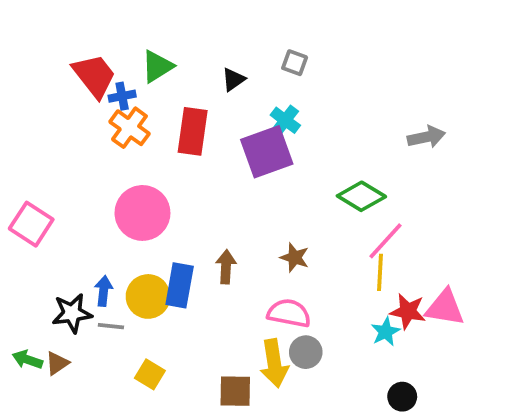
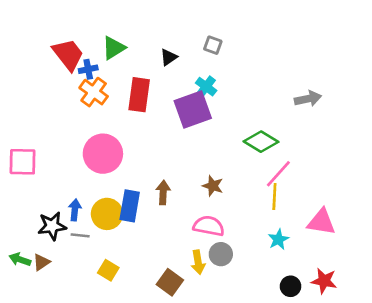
pink square: (31, 224) -> (23, 162), turned -32
red star: (408, 311) -> (324, 281), moved
yellow arrow: (274, 363) -> (198, 262), size x0.7
brown square: (235, 391) -> (170, 282), turned 35

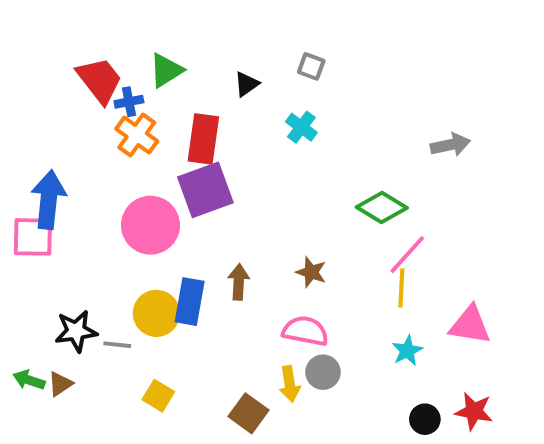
purple square: (193, 109) -> (205, 190), moved
blue arrow: (75, 210) -> (49, 200), moved, size x1.8

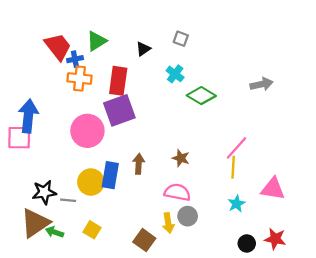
orange cross: (137, 135) -> (79, 78), turned -30
green diamond: (382, 208) -> (201, 96), moved
green arrow: (29, 380) -> (54, 232), moved
brown triangle: (60, 384) -> (35, 223), size x2.0

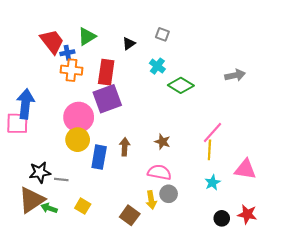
yellow circle: (91, 182) -> (78, 140), moved

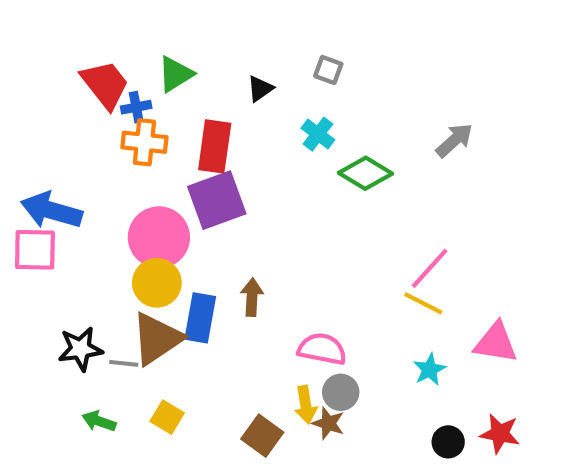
gray arrow: (235, 75) -> (454, 140), moved, turned -30
blue arrow: (25, 104) -> (51, 210), turned -80
brown star: (162, 142) -> (328, 423), moved
yellow line: (209, 150) -> (423, 303), turned -66
brown triangle: (32, 200) -> (157, 339), moved

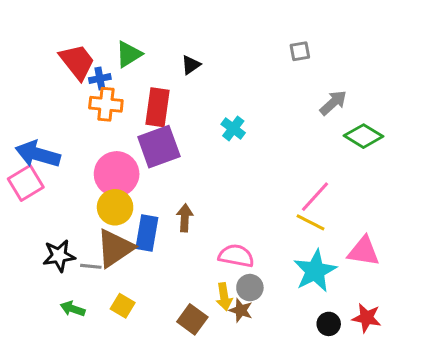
gray square: (328, 70) -> (300, 51), moved, turned -30
cyan cross: (318, 134) -> (233, 128), moved
green diamond: (366, 173) -> (364, 136), moved
pink square: (35, 250) -> (26, 183), turned -32
cyan star: (430, 370) -> (315, 271), size x1.8

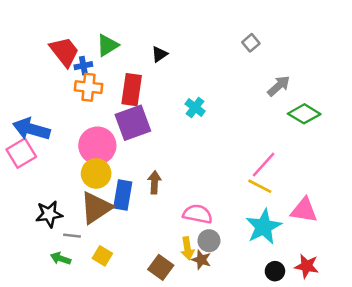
gray square: (300, 51) -> (251, 43), turned -30
gray line: (91, 266) -> (72, 236), moved

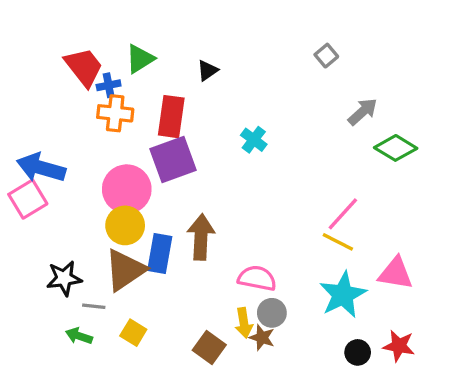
brown arrow: (154, 182) -> (201, 237), size x1.5

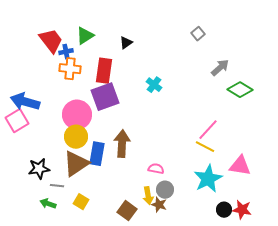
pink semicircle: (257, 278) -> (156, 169), size x0.7
black circle: (358, 352) -> (224, 210), moved

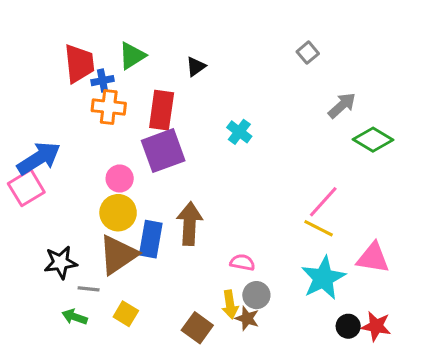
red trapezoid: (51, 41) -> (79, 63), turned 32
blue arrow: (25, 102) -> (39, 158), turned 132
pink circle: (77, 115) -> (120, 179), size x0.6

